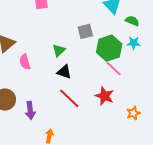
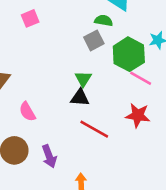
green semicircle: (132, 21) -> (104, 21), moved
green triangle: (59, 50) -> (83, 79), moved
pink semicircle: (25, 62) -> (27, 112), moved

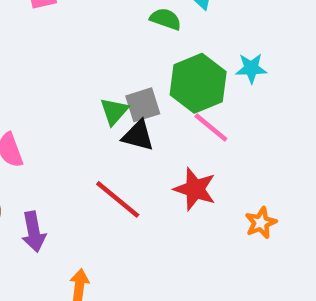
gray square: (94, 40) -> (143, 105), moved
black triangle: (80, 98) -> (138, 136), moved

